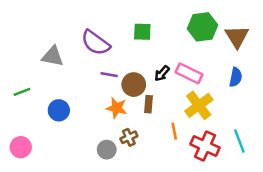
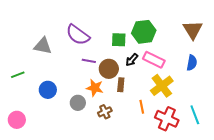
green hexagon: (202, 27) -> (144, 32), moved
green square: (142, 32) -> (119, 40), moved
gray circle: (107, 150) -> (78, 103), moved

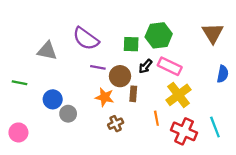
blue semicircle: (192, 63) -> (223, 74), moved
green line: (18, 75) -> (20, 83), turned 32
gray circle: (78, 103) -> (68, 114), moved

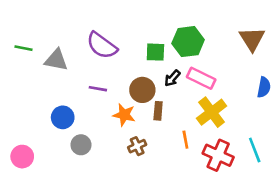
purple line: (98, 67) -> (98, 89), moved
green line: (20, 83) -> (24, 48), moved
gray circle: (68, 114) -> (81, 145), moved

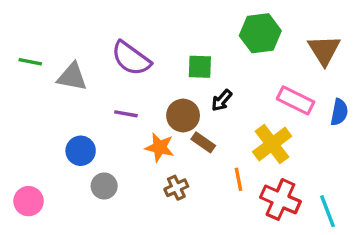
green hexagon: (188, 42) -> (260, 33), moved
pink rectangle: (201, 78) -> (296, 100), moved
brown rectangle: (158, 111) -> (203, 142), turned -60
cyan line: (255, 150) -> (327, 211), moved

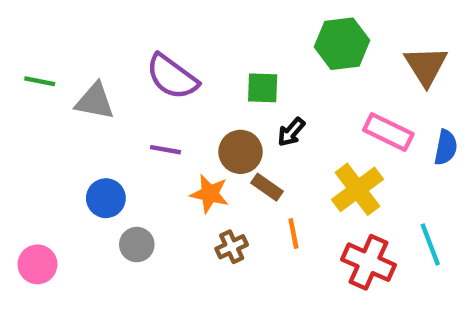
orange line: (238, 179) -> (293, 233), moved
cyan line: (327, 211) -> (430, 245), moved

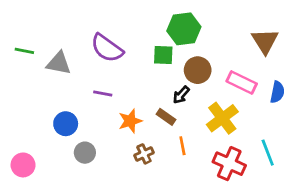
green hexagon: (342, 44) -> (184, 29), moved
black arrow: (291, 132) -> (181, 95), moved
brown circle: (240, 152) -> (198, 70), moved
orange star: (210, 194) -> (130, 121), turned -30

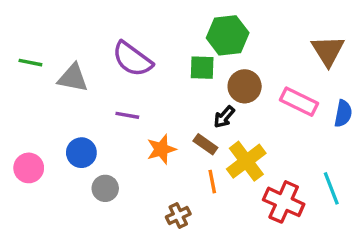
yellow cross: (222, 118) -> (246, 161), moved
orange line: (182, 146) -> (212, 182), moved
brown cross: (144, 154) -> (178, 216), moved
pink circle: (23, 165) -> (29, 168), moved

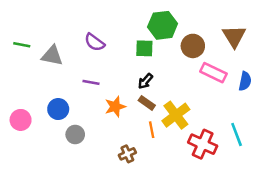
purple semicircle: (132, 59) -> (95, 42), size x0.7
brown circle: (245, 86) -> (193, 46), moved
black arrow: (224, 117) -> (146, 81), moved

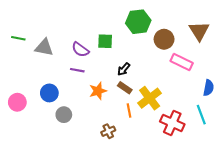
purple semicircle: (95, 42) -> (80, 50), moved
green square: (144, 48) -> (105, 41), moved
blue semicircle: (245, 81) -> (208, 88), moved

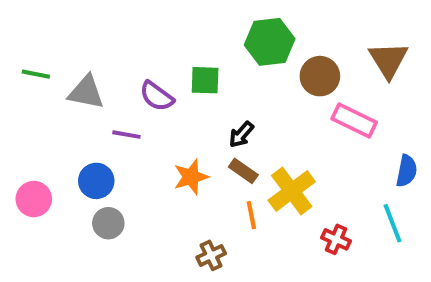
purple line: (77, 70) -> (126, 135), moved
gray circle: (64, 115) -> (108, 223), moved
red cross: (172, 123) -> (336, 239), size x0.6

